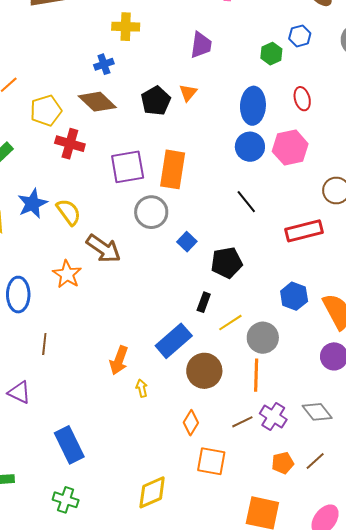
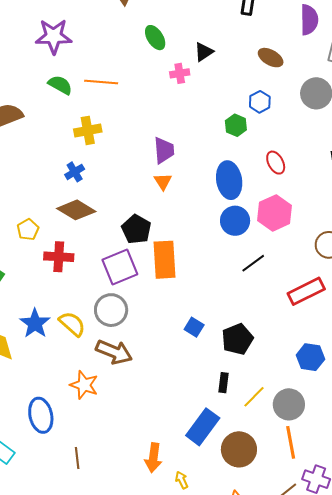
purple trapezoid: (201, 45) -> (164, 150), moved
black pentagon: (156, 101) -> (136, 229), moved
yellow pentagon: (46, 111) -> (28, 230), size x0.7
black line: (246, 202) -> (253, 263), moved, turned -75
gray circle: (151, 212) -> (111, 310), moved

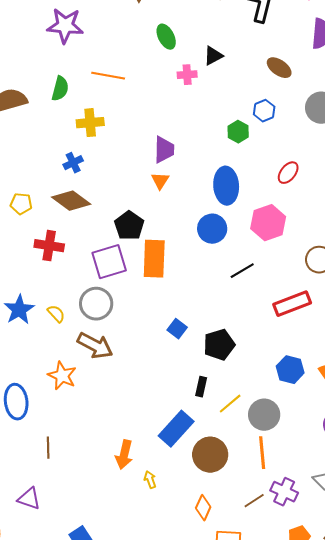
green semicircle: (60, 85) -> (60, 89), moved, turned 70
red ellipse: (276, 163) -> (288, 173), moved, turned 60
blue circle: (235, 221) -> (212, 229), moved
yellow pentagon: (28, 230) -> (21, 204), moved, turned 30
yellow semicircle: (72, 324) -> (56, 314), size x0.7

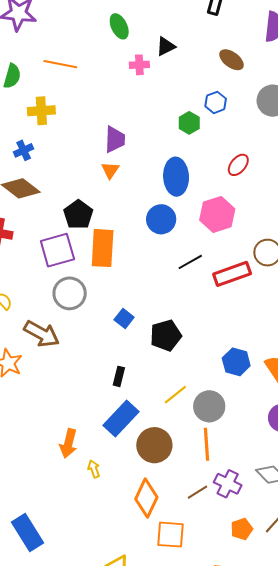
gray circle: (96, 304) -> (70, 293), moved
red rectangle: (292, 304) -> (232, 274), moved
black rectangle: (201, 387) -> (119, 376), moved
orange diamond: (203, 508) -> (146, 498), size x1.5

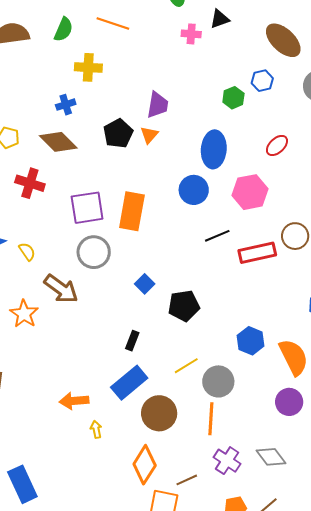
brown ellipse: (231, 60) -> (283, 40), size x1.5
black pentagon: (78, 215) -> (118, 133), moved
orange arrow: (68, 443) -> (74, 401), turned 64
brown line: (197, 492) -> (187, 480), moved

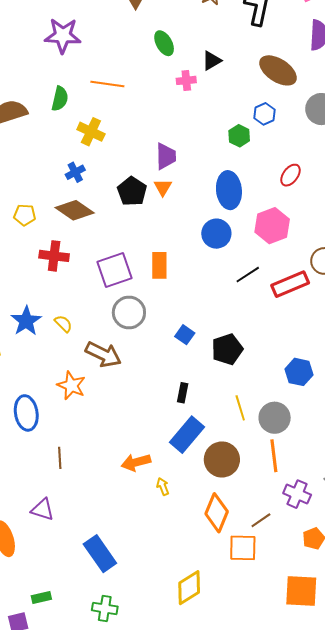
yellow cross: (88, 67) -> (91, 132), turned 32
orange rectangle: (132, 211) -> (159, 265), size x0.7
yellow line: (186, 366) -> (240, 408), turned -65

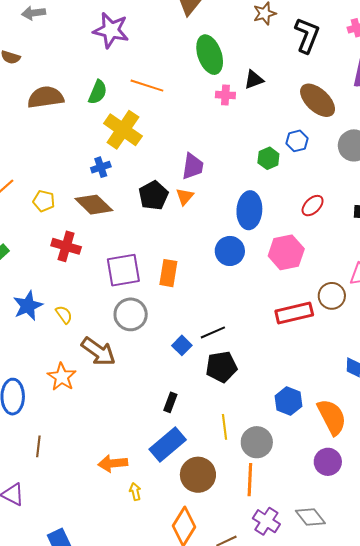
green ellipse: (164, 43) -> (210, 55), size x1.5
yellow cross: (91, 132) -> (123, 130), size x1.4
black line: (248, 275) -> (213, 332), moved

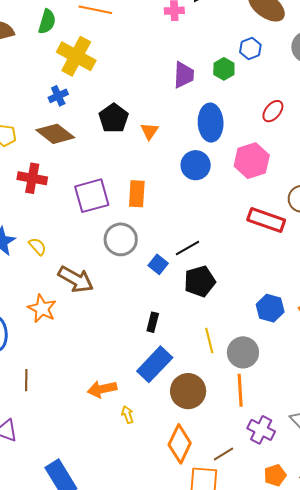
purple trapezoid: (193, 166) -> (184, 75), moved
orange triangle: (185, 197) -> (149, 131), moved
red rectangle: (294, 313) -> (266, 220), turned 39
gray circle: (131, 314) -> (121, 239), moved

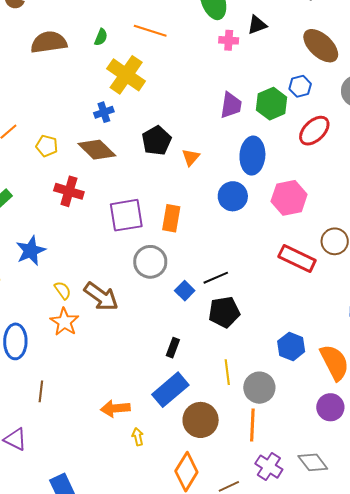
green semicircle: (47, 22) -> (101, 37), size x0.7
green hexagon: (224, 69) -> (272, 104), size x1.4
red ellipse: (273, 111) -> (314, 131), moved, size x1.4
yellow semicircle: (38, 246) -> (63, 290), moved

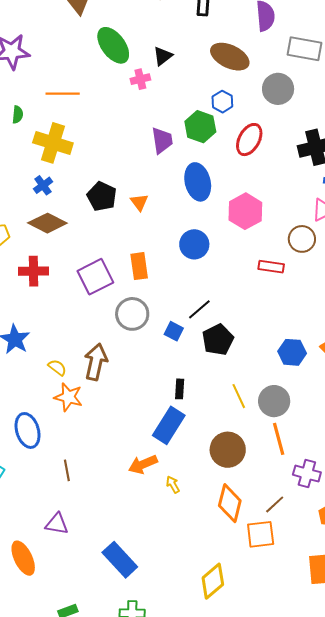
blue circle: (233, 196) -> (194, 244), moved
red rectangle: (297, 258) -> (271, 267), size x0.7
brown arrow: (101, 297) -> (96, 362), turned -96
blue rectangle: (170, 390) -> (169, 425), moved

